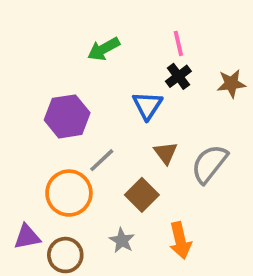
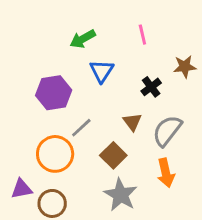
black cross: (178, 76) -> (151, 87), moved
blue triangle: (147, 105) -> (102, 71), moved
gray star: (122, 240) -> (121, 195), moved, size x1.6
orange arrow: (180, 240) -> (166, 173), moved

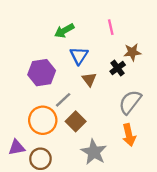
brown star: (185, 67) -> (132, 52), moved
brown triangle: (132, 122) -> (89, 79), moved
brown square: (113, 155) -> (76, 121), moved

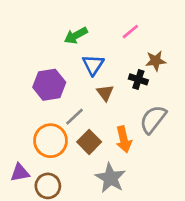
pink line: (111, 27) -> (130, 32), turned 63
black cross: (118, 68) -> (138, 79), turned -35
orange arrow: (129, 135) -> (124, 139), moved

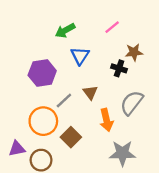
brown triangle: (105, 93) -> (90, 92), moved
brown square: (89, 142) -> (71, 137), moved
gray star: (110, 178) -> (122, 153), moved, turned -30

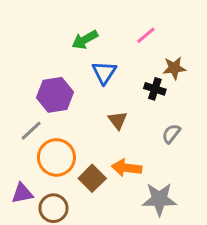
gray line: (64, 100) -> (31, 131), moved
gray semicircle: (132, 103) -> (171, 134), size x0.6
orange arrow: (106, 120) -> (127, 168), moved, turned 110

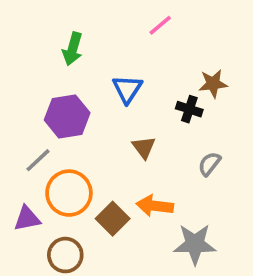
pink line: (146, 35) -> (160, 25), moved
green arrow: (85, 40) -> (73, 49), moved, turned -45
purple triangle: (22, 193) -> (27, 219), moved

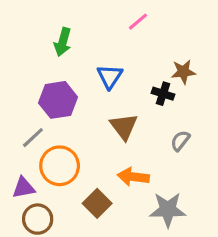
brown triangle: (144, 147) -> (124, 127), size x1.4
brown square: (113, 219) -> (97, 203), moved
brown circle: (65, 255) -> (38, 219), moved

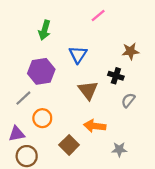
black cross: (163, 94) -> (116, 76), moved
orange circle: (60, 166) -> (42, 118), size x0.7
gray star: (168, 210) -> (119, 149), size x0.6

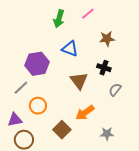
green arrow: (45, 30) -> (59, 19), moved
brown star: (130, 51) -> (107, 39), moved
blue triangle: (78, 55) -> (70, 49), turned -42
orange arrow: (95, 126) -> (85, 113), turned -42

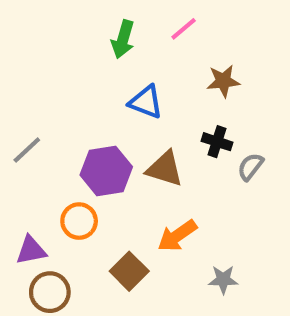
purple hexagon: (37, 64) -> (106, 171), moved
brown triangle: (79, 81) -> (165, 169), turned -36
gray line: (21, 88) -> (27, 150), moved
gray semicircle: (115, 90) -> (250, 167), moved

